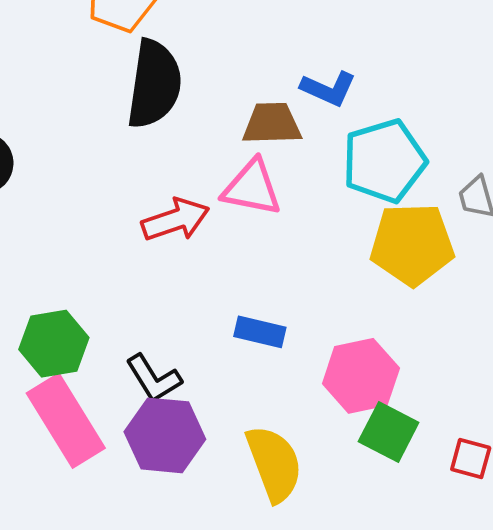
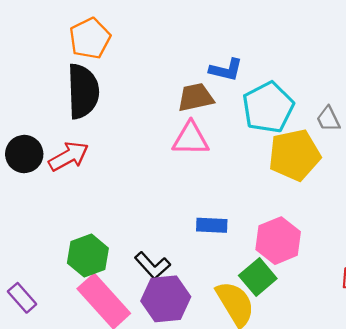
black semicircle: (154, 84) -> (83, 91), moved
red arrow: (175, 220) -> (69, 156), moved
green square: (389, 432) -> (258, 277), moved, turned 33

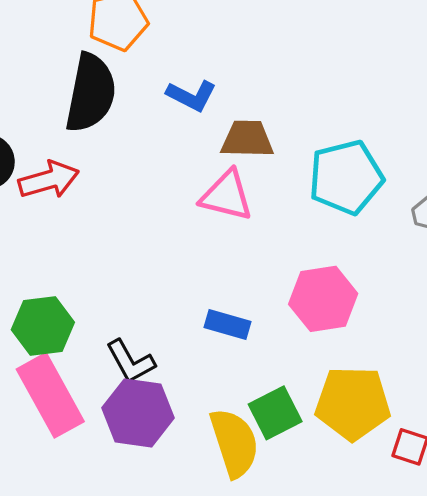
blue L-shape: (226, 70) -> (192, 96), moved
yellow pentagon: (294, 155) -> (353, 403), moved
pink hexagon: (278, 241) -> (323, 299), moved

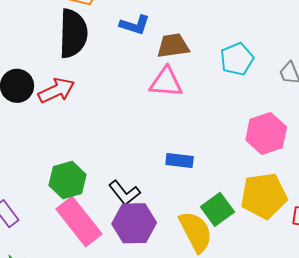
cyan pentagon: (346, 177) -> (237, 59), size x0.7
pink hexagon: (323, 299) -> (266, 134), moved

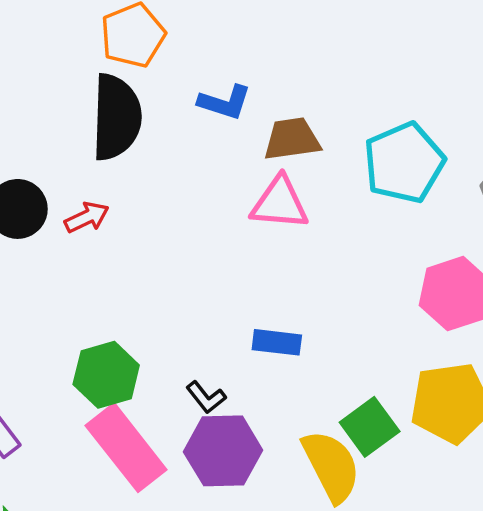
cyan pentagon: (237, 59) -> (404, 163), size x1.4
red arrow: (56, 91) -> (87, 217), size x0.7
blue rectangle: (180, 161) -> (277, 342), moved
black L-shape: (124, 193) -> (206, 397), size x0.7

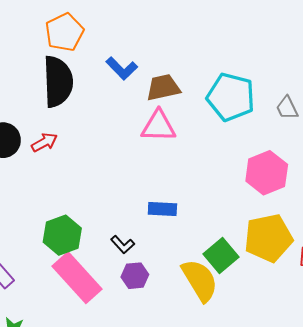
blue L-shape: (225, 102) -> (122, 68), turned 32
cyan pentagon: (404, 163) -> (231, 97), turned -30
purple hexagon: (223, 451) -> (135, 276), size x0.6

